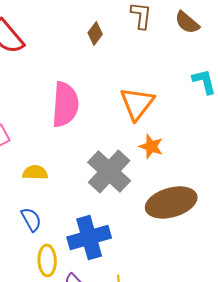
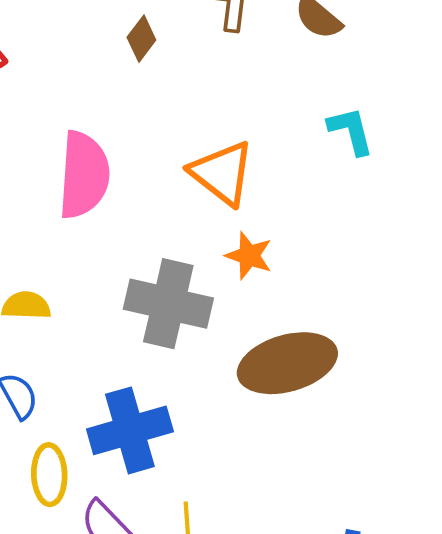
orange triangle: (137, 103) -> (222, 173), turned -30
gray cross: (109, 171) -> (168, 304), turned -30

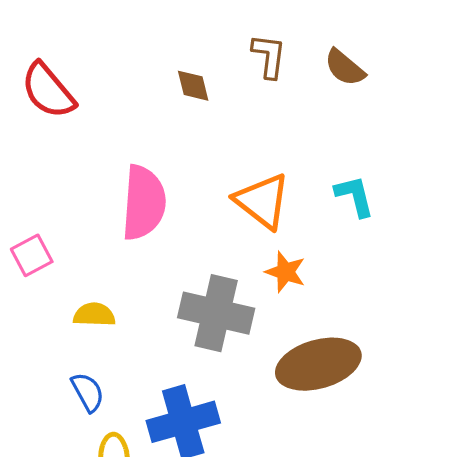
brown diamond: (141, 39) -> (193, 86), turned -51
cyan L-shape: (351, 131) -> (355, 196), moved

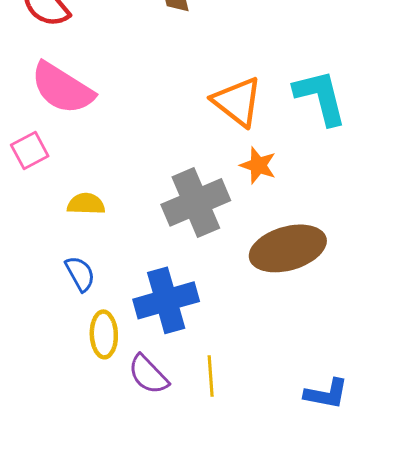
cyan L-shape: (355, 196) -> (320, 97), size x1.5
pink semicircle: (144, 203) -> (62, 88), moved, turned 118
gray cross: (216, 313) -> (196, 202), turned -36

